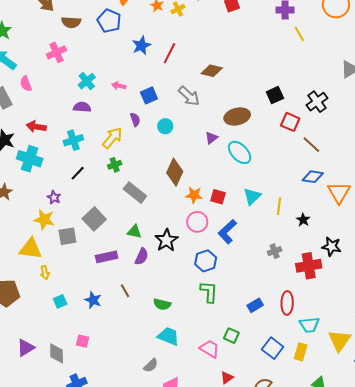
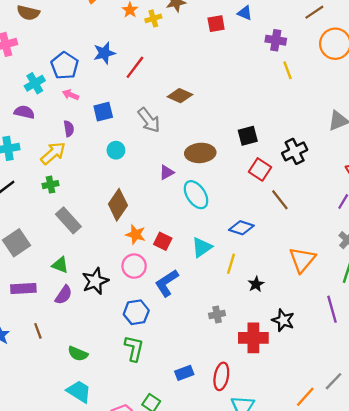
blue pentagon: (109, 21) -> (65, 66), moved
purple semicircle: (135, 120) -> (69, 129), moved
blue diamond: (313, 177) -> (241, 228), moved

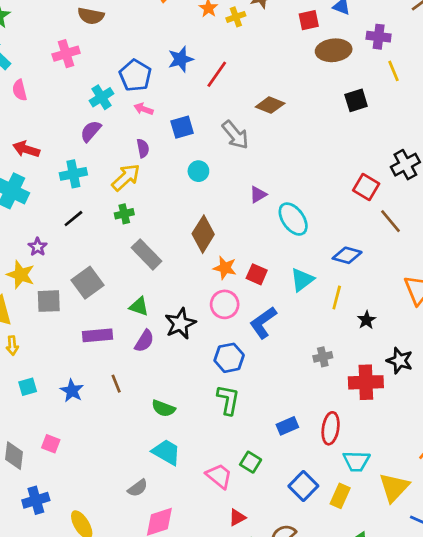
purple semicircle: (24, 112) -> (91, 131), turned -60
black square: (248, 136) -> (356, 100), moved
brown ellipse: (200, 153) -> (334, 50), moved

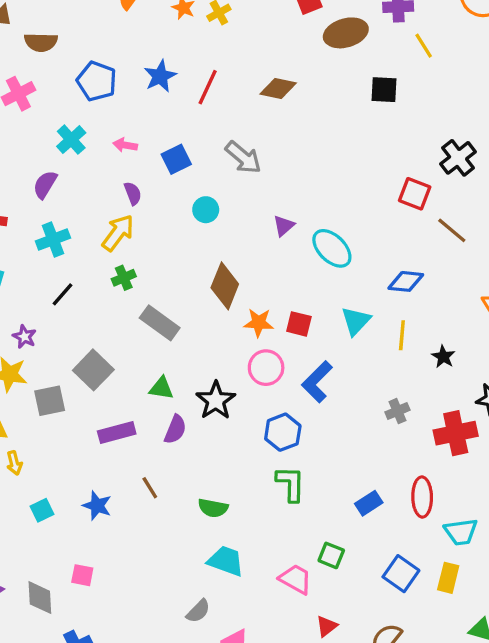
blue pentagon: (135, 75) -> (97, 81), moved
black square: (356, 100) -> (384, 90), turned 30
brown diamond: (270, 105) -> (278, 88), moved
purple semicircle: (91, 131) -> (45, 185), moved

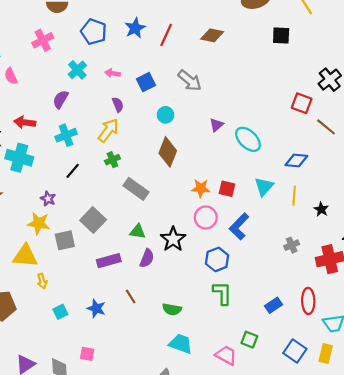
brown diamond: (225, 286) -> (168, 152), moved

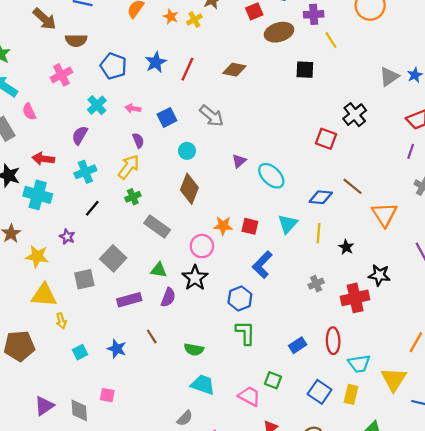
brown line: (326, 127) -> (352, 186), moved
pink circle: (206, 217) -> (202, 246), moved
yellow star: (39, 223) -> (37, 256), moved

